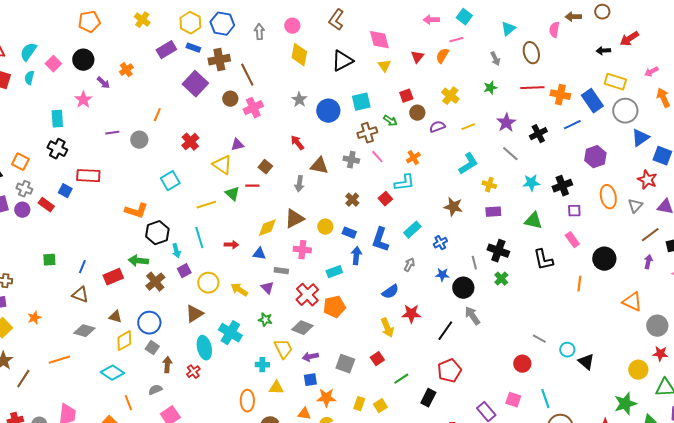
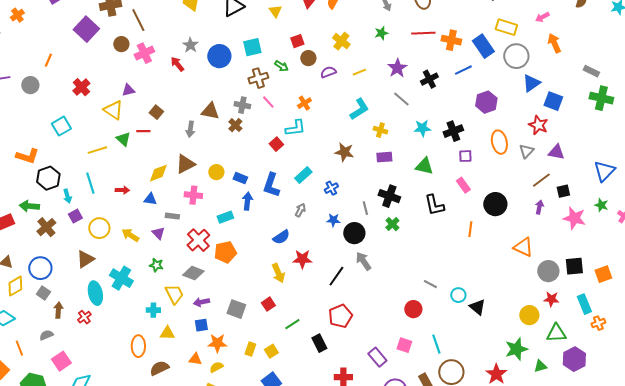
red arrow: (297, 143) -> (177, 64), moved
brown cross: (352, 200) -> (235, 125), moved
black rectangle: (428, 398) -> (319, 343), turned -54

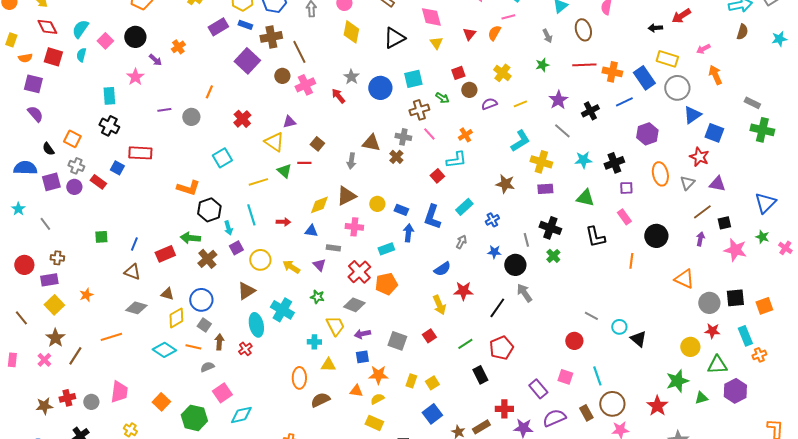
yellow cross: (380, 130) -> (541, 162), size x1.5
green line: (292, 324) -> (465, 344), moved
orange line: (19, 348) -> (193, 347), moved, turned -56

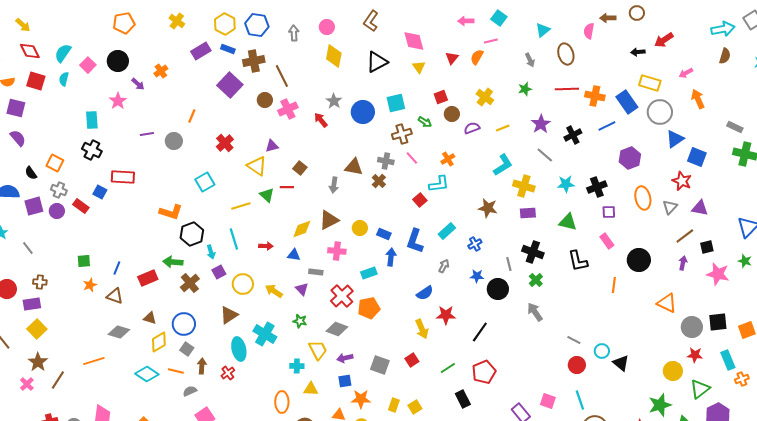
gray arrow: (524, 293) -> (535, 312), moved
orange star: (86, 295) -> (90, 285), moved
red circle: (574, 341) -> (577, 365), moved
green triangle: (717, 365) -> (700, 389), turned -35

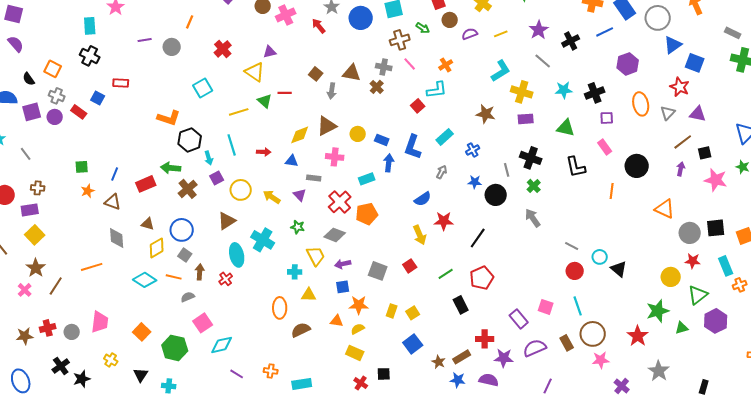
brown square: (300, 168) -> (316, 74), moved
red rectangle: (123, 177) -> (121, 83), size x0.7
gray diamond: (119, 332) -> (117, 238), turned 70

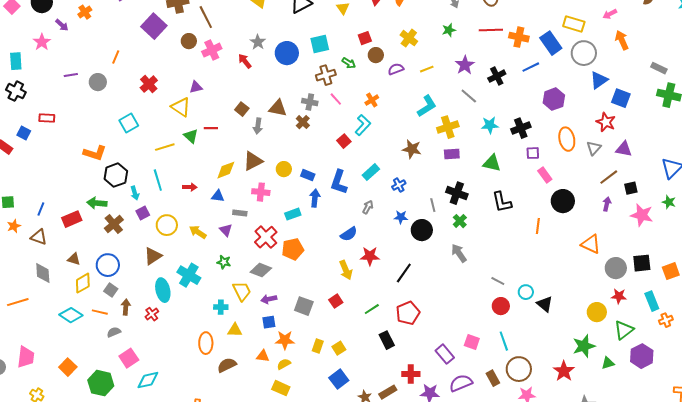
cyan L-shape: (437, 90) -> (363, 125), turned -40
yellow cross: (522, 92) -> (448, 127), turned -35
pink rectangle: (605, 147) -> (545, 175), moved

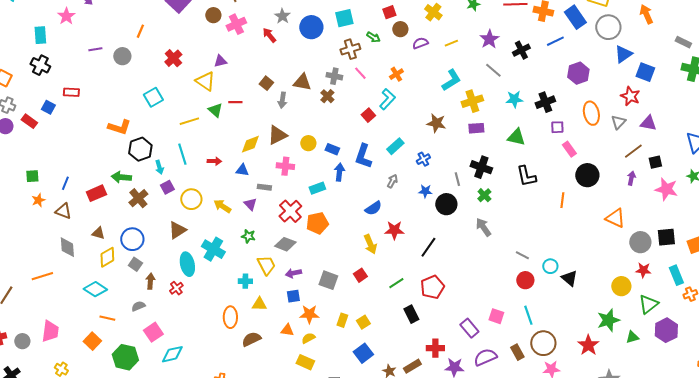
orange line: (100, 312) -> (107, 318), moved

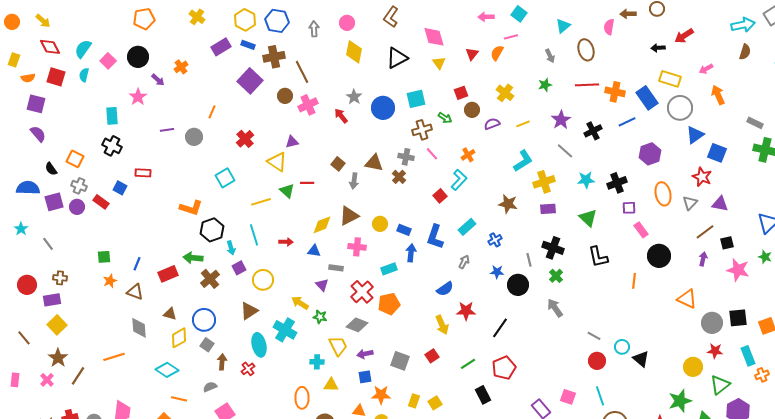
green triangle: (516, 137) -> (588, 218), turned 30
yellow arrow: (222, 206) -> (300, 303), moved

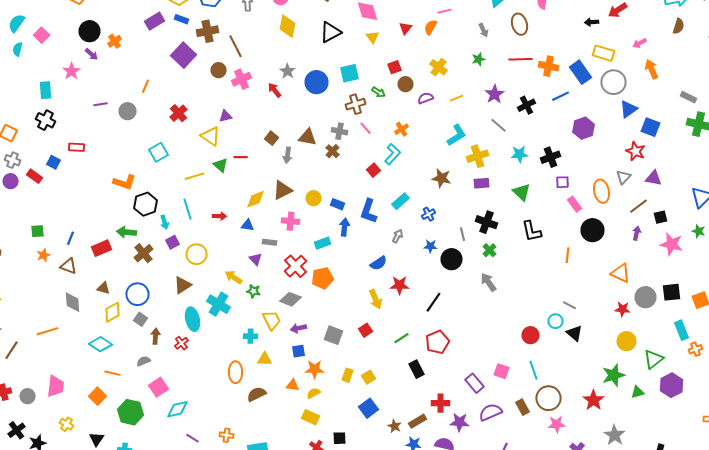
black circle: (138, 57) -> (90, 31), moved
orange ellipse: (663, 194) -> (602, 191), moved
gray line: (594, 336) -> (570, 305), moved
red star: (715, 351) -> (622, 309), moved

